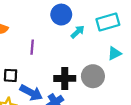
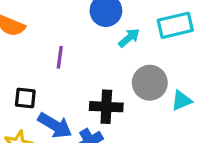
cyan triangle: (115, 53) -> (181, 100), moved
gray circle: (93, 76) -> (150, 83), moved

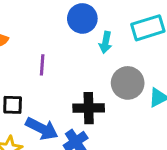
cyan arrow: (129, 38) -> (106, 42), turned 145

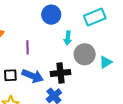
cyan arrow: (106, 42) -> (68, 38), moved
blue arrow: (42, 129) -> (33, 76), moved

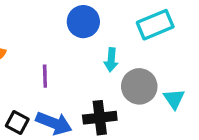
cyan triangle: (106, 62) -> (174, 99), turned -32
black square: (10, 75) -> (17, 123), turned 32

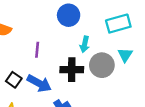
cyan triangle: (174, 99) -> (125, 55), moved
black cross: (100, 118) -> (72, 70), moved

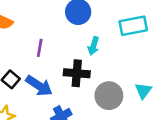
cyan triangle: (125, 55) -> (143, 91), moved
gray circle: (102, 65) -> (109, 96), moved

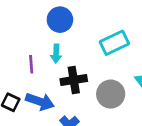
cyan rectangle: (133, 26) -> (114, 43), moved
cyan arrow: (94, 46) -> (56, 54), moved

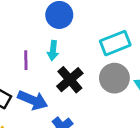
black cross: (74, 80) -> (70, 80), turned -35
gray circle: (111, 94) -> (114, 78), moved

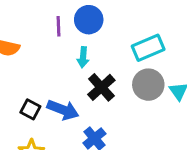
purple line: (26, 60) -> (59, 26), moved

